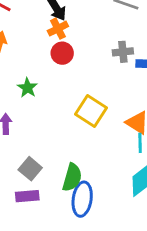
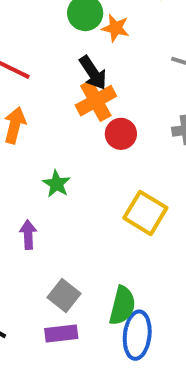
orange cross: (58, 29) -> (96, 101), size x1.4
red circle: (62, 53) -> (121, 134), moved

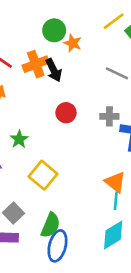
orange cross: (96, 101) -> (36, 64), moved
yellow square: (145, 213) -> (43, 175), moved

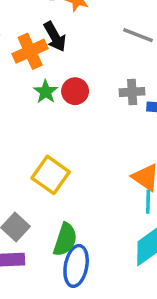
orange cross: (36, 64) -> (30, 51), moved
green star: (19, 139) -> (46, 92), moved

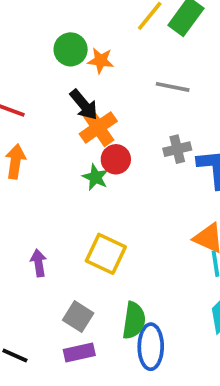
orange cross: (30, 51) -> (98, 127), moved
green star: (46, 92) -> (95, 177), moved

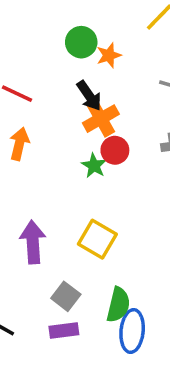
orange star: (101, 61) -> (109, 55), turned -30
purple arrow: (39, 263) -> (33, 242), size x1.6

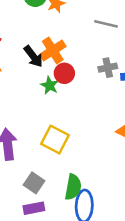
black arrow: (89, 96) -> (33, 56), moved

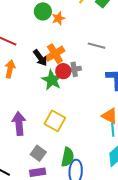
gray line: (106, 24) -> (96, 46), moved
gray cross: (108, 68) -> (74, 69), moved
green star: (50, 85) -> (52, 80), size x1.5

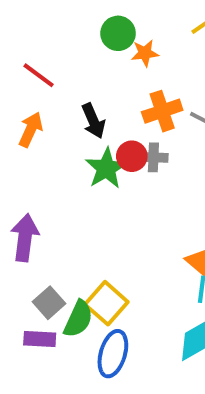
orange cross: (55, 54) -> (162, 111), moved
yellow square: (55, 121) -> (106, 303), moved
green semicircle: (68, 157) -> (78, 319), moved

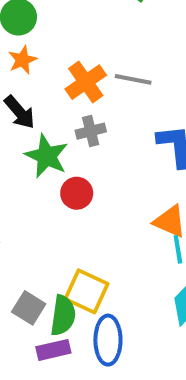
orange star: (145, 53) -> (22, 60), moved
red circle: (132, 156) -> (77, 193), moved
purple rectangle: (40, 339) -> (53, 350), moved

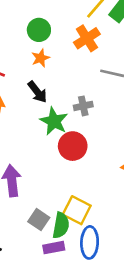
orange cross: (86, 82) -> (87, 38), moved
red circle: (77, 193) -> (73, 146), size x1.4

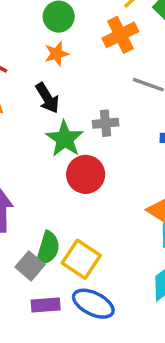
green semicircle: (61, 225) -> (48, 248), moved
blue ellipse: (90, 242) -> (93, 304), turned -72

